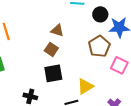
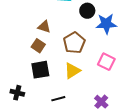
brown pentagon: (99, 46) -> (74, 43), moved
yellow triangle: (85, 86) -> (72, 71), moved

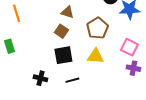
yellow triangle: (72, 71) -> (95, 56), turned 36
black line: (58, 99) -> (72, 80), moved
purple cross: (101, 102) -> (133, 68), moved, turned -32

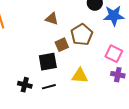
brown square: (61, 31) -> (62, 45), moved, turned 32
yellow triangle: (95, 56) -> (80, 76), moved
black line: (72, 80) -> (49, 87), moved

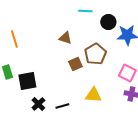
black square: (48, 62) -> (27, 81), moved
black cross: (25, 85) -> (38, 104), turned 32

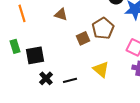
brown triangle: (65, 38) -> (61, 14), moved
yellow triangle: (93, 95) -> (101, 69), turned 36

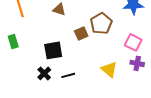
black square: (35, 55) -> (53, 50), moved
yellow triangle: (101, 69) -> (109, 69), moved

